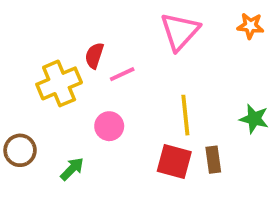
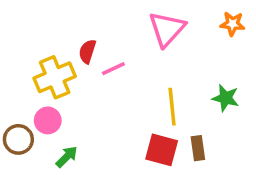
green star: (254, 119) -> (226, 98), moved
pink circle: (109, 126) -> (48, 120), moved

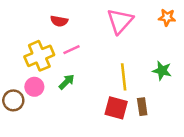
red semicircle: (87, 51) -> (59, 21), moved, turned -98
pink line: (113, 69) -> (72, 50), moved
green arrow: (67, 157) -> (67, 82), moved

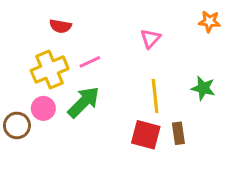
red semicircle: (59, 21) -> (60, 26), moved
pink triangle: (120, 21) -> (150, 39), moved, size x0.6
green arrow: (67, 82) -> (84, 102), size x1.6

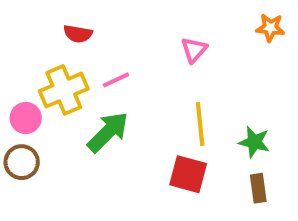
green star: (203, 88) -> (254, 142), moved
pink circle: (43, 108) -> (26, 118), moved
brown rectangle: (178, 133) -> (258, 188), moved

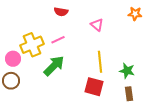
red semicircle: (78, 34) -> (61, 12), moved
pink triangle: (194, 50) -> (97, 25), turned -32

